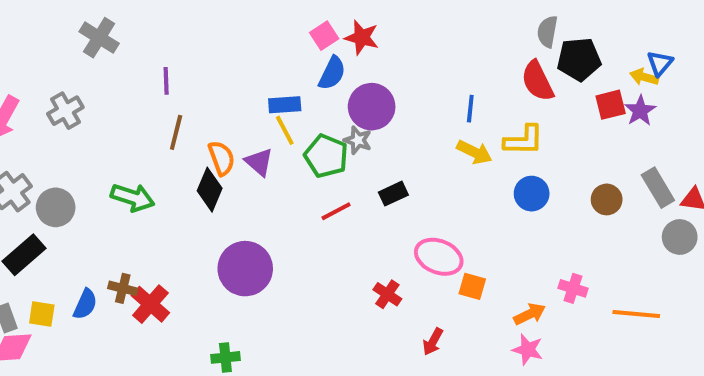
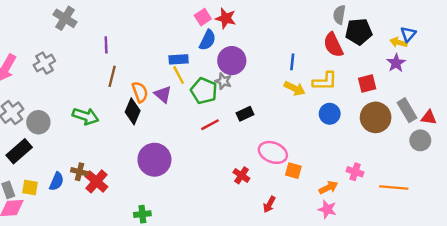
red square: (611, 105) -> (367, 84), moved
brown circle: (607, 199) -> (376, 117), size x1.6

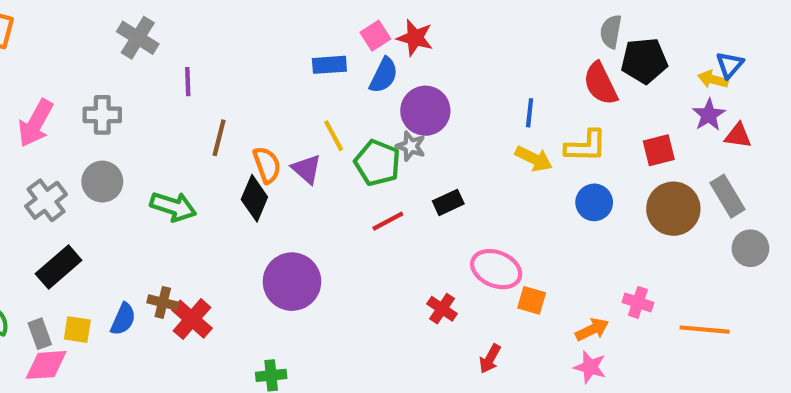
purple line: (106, 45) -> (188, 82), moved
blue rectangle: (179, 59) -> (329, 65), moved
gray cross: (44, 63) -> (102, 115), turned 30
red triangle: (429, 117) -> (738, 136), moved
gray circle: (38, 122) -> (102, 182), moved

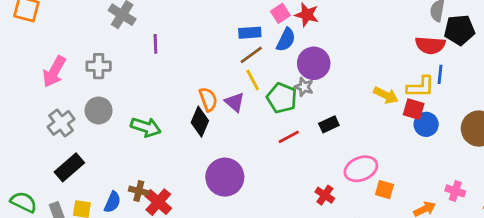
red semicircle: (600, 84) -> (430, 45), turned -60
blue line: (530, 113) -> (440, 74), moved
brown line: (219, 138) -> (251, 55), moved, turned 40
red square: (659, 150) -> (414, 109), moved, turned 30
pink ellipse: (496, 269) -> (361, 169), turned -44

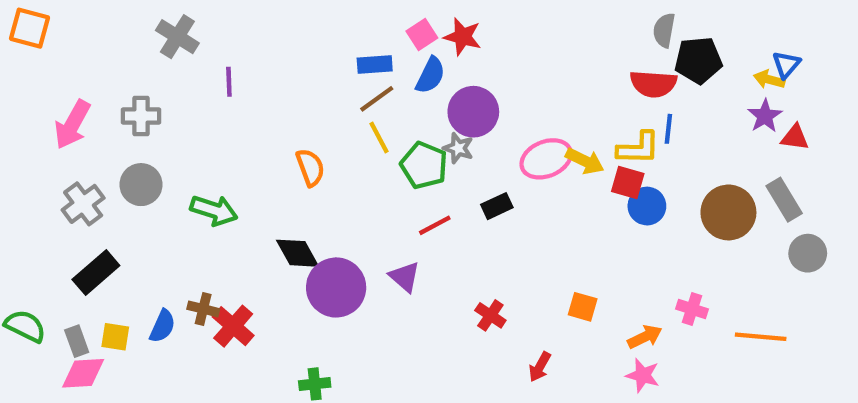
purple triangle: (235, 102) -> (405, 277), moved
black diamond: (200, 122) -> (297, 253), moved, turned -52
pink ellipse: (361, 169) -> (546, 159), moved

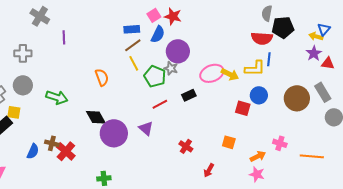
red square: (628, 182) -> (243, 108), moved
yellow square: (115, 337) -> (14, 112), moved

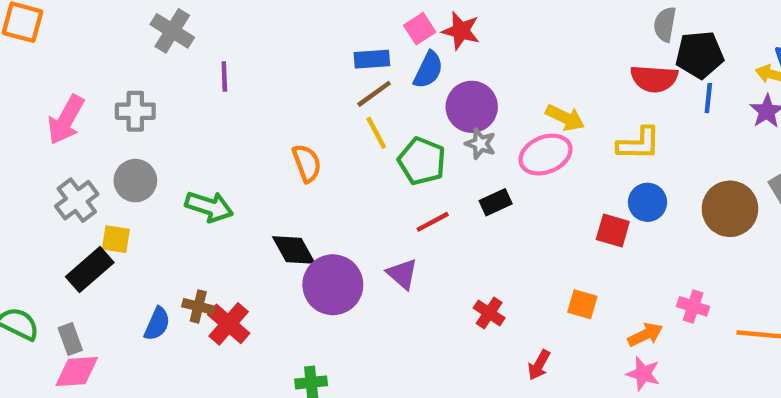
blue line: (269, 59) -> (708, 98), moved
gray star: (171, 68) -> (480, 144), moved
yellow arrow: (230, 74) -> (565, 118), moved

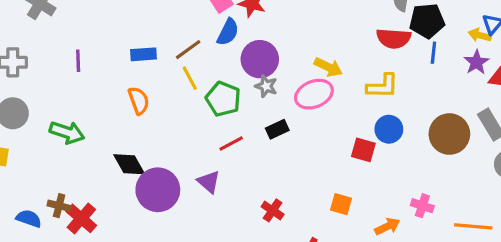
blue rectangle: (372, 59) -> (143, 54), moved
purple line: (224, 76) -> (78, 61), moved
blue semicircle: (157, 324) -> (29, 218), turned -95

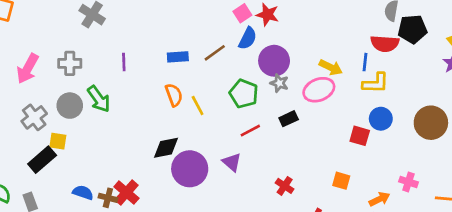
blue line: (433, 53) -> (365, 62), moved
yellow line: (190, 78) -> (198, 106), moved
green arrow: (67, 132) -> (99, 99), moved, turned 36
black diamond: (129, 164) -> (166, 148), turned -72
brown cross: (59, 206) -> (108, 198), moved

